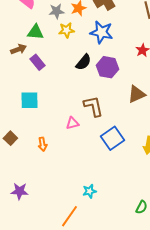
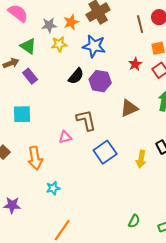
green triangle: (35, 32) -> (28, 46), turned 30
orange arrow: (42, 144) -> (35, 158), size x1.6
cyan star: (89, 191) -> (53, 188), moved

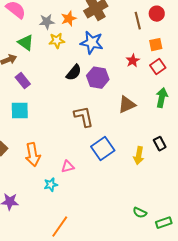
purple rectangle: (30, 76) -> (23, 81), moved
pink triangle: (65, 137) -> (68, 167), moved
green semicircle: (134, 221) -> (140, 213), moved, turned 88

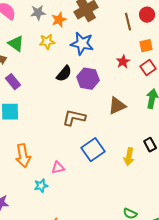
gray star: (47, 22) -> (38, 13), moved
brown L-shape: (84, 117) -> (74, 118), turned -65

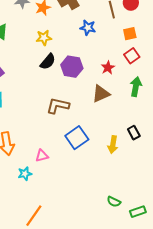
yellow star: (47, 42) -> (44, 38), moved
blue star: (82, 44) -> (88, 28), moved, size x0.7
red star: (123, 62) -> (108, 68), moved

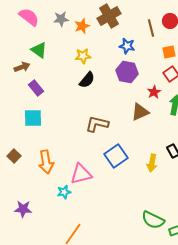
purple hexagon: (72, 67) -> (127, 72), moved
red star: (108, 68) -> (154, 92), moved
pink triangle: (42, 156) -> (81, 174), size x1.6
green semicircle: (114, 202) -> (153, 220), size x1.6

